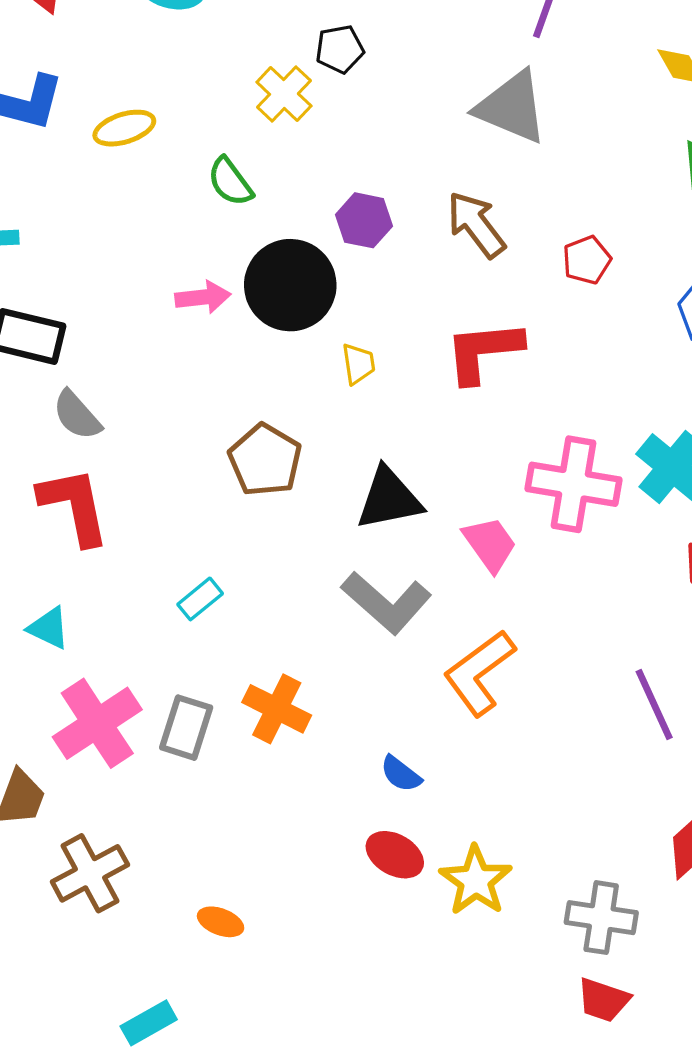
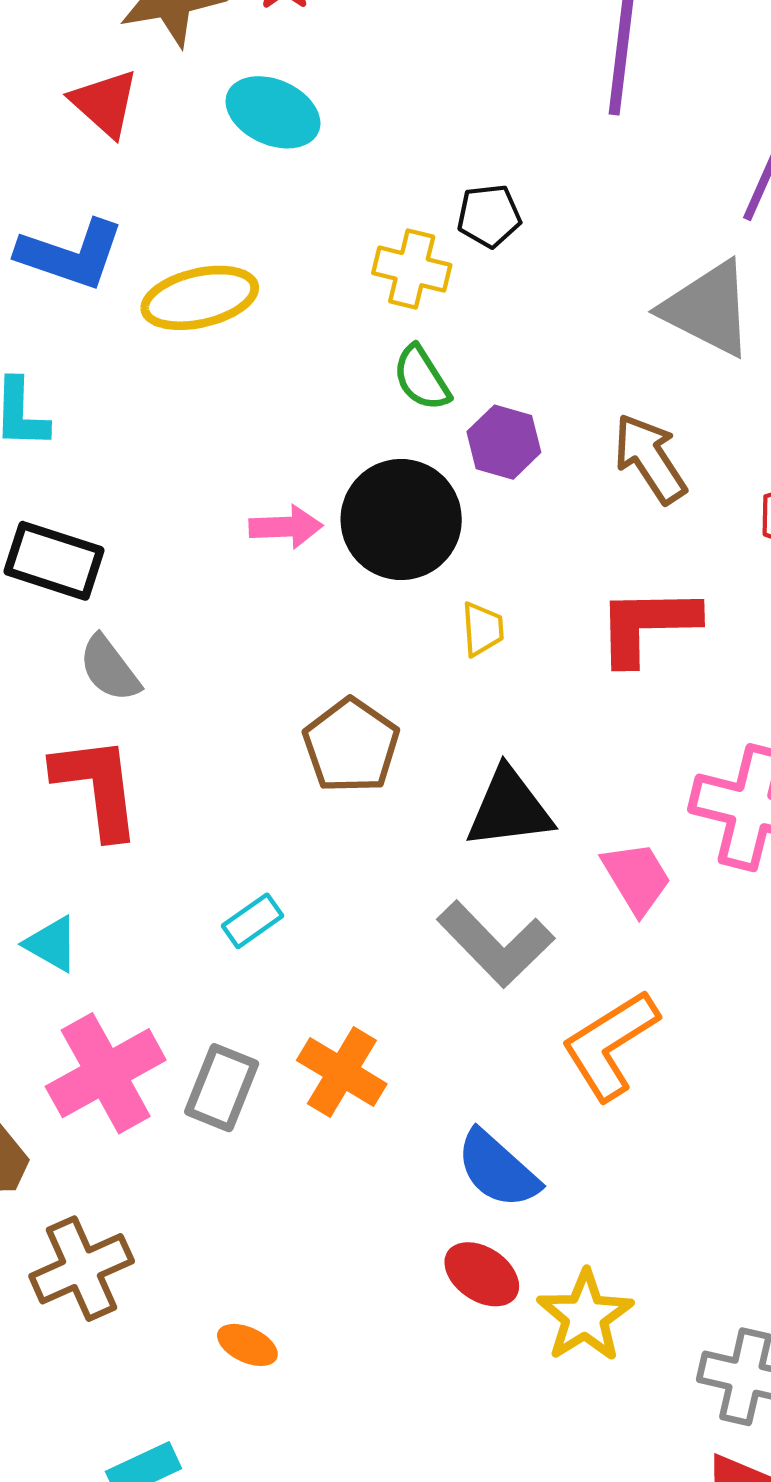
yellow cross: (284, 94) -> (412, 269), turned -34
yellow ellipse: (124, 128) -> (200, 298), size x1.4
green semicircle: (230, 182) -> (422, 378), moved
blue semicircle: (401, 774) -> (498, 1169), size x1.6

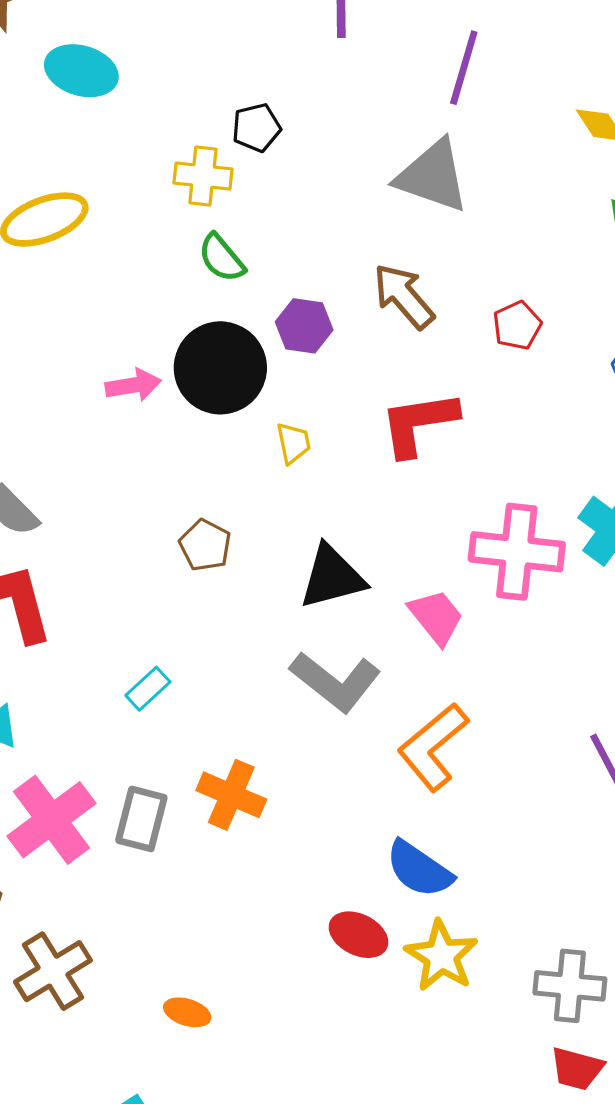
purple hexagon: (504, 442) -> (304, 326), moved
brown pentagon: (351, 746) -> (205, 545), size x0.7
blue semicircle: (498, 1169) -> (419, 869), moved

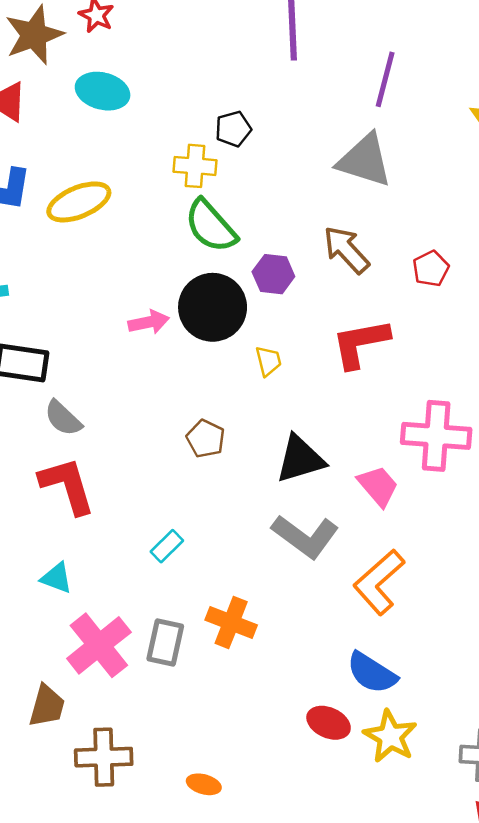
green semicircle: (222, 258) -> (211, 226), size x1.5
brown cross: (53, 971) -> (104, 757), turned 32

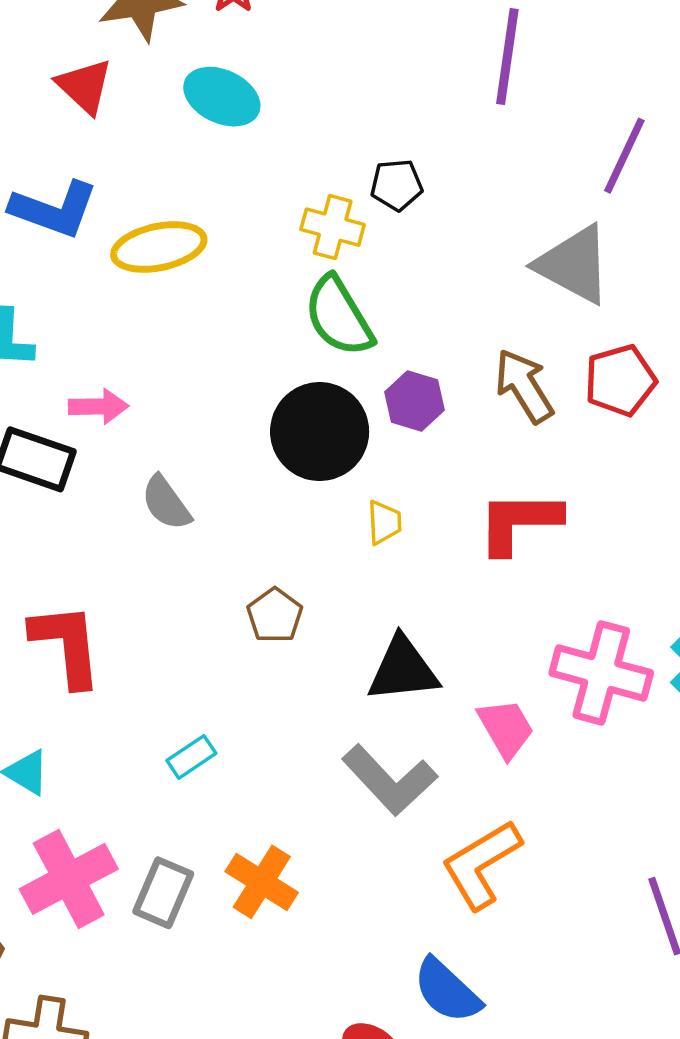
red pentagon: (431, 269) -> (620, 380), moved, size x1.4
pink arrow: (149, 322) -> (98, 406), moved
gray semicircle: (63, 418) -> (166, 503), moved

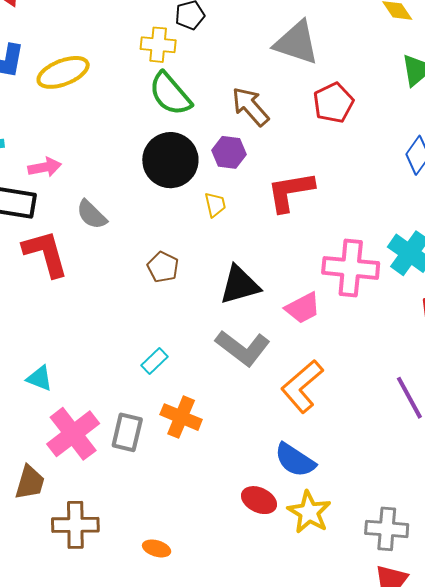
brown arrow: (524, 386) -> (250, 107), moved
purple hexagon: (415, 401) -> (229, 152), moved
red L-shape: (67, 645) -> (46, 253), moved
pink trapezoid: (506, 728) -> (303, 308), turned 102
cyan rectangle: (191, 757) -> (155, 361), moved

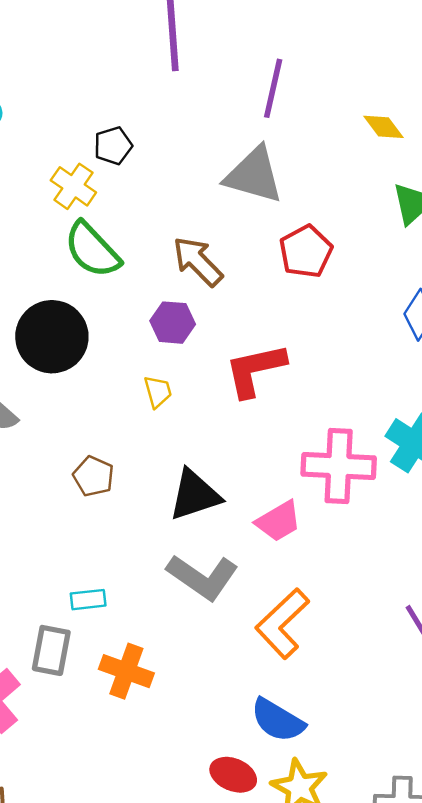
yellow cross: (158, 45) -> (73, 186), turned 32
black circle: (170, 160) -> (52, 337), moved
cyan rectangle: (155, 361) -> (88, 600), turned 40
gray rectangle: (127, 432) -> (51, 650), moved

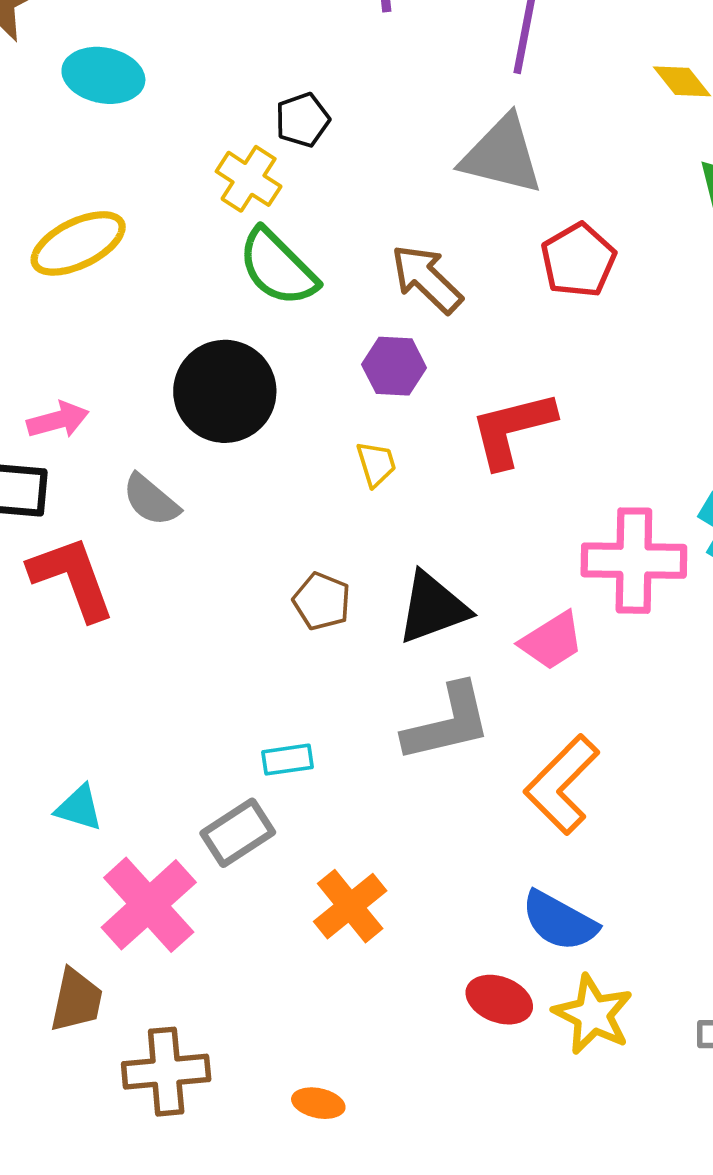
brown pentagon: (94, 476) -> (322, 601), moved
gray L-shape: (203, 577) -> (447, 723), turned -46
gray rectangle: (51, 650) -> (238, 833), turned 48
orange cross: (126, 671) -> (350, 906), moved, turned 33

